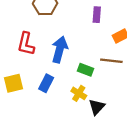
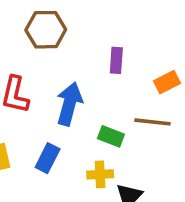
purple rectangle: (97, 15) -> (116, 60), moved
yellow cross: (79, 93) -> (100, 174), turned -35

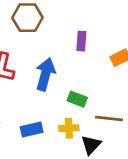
brown line: (153, 122) -> (109, 118), moved
blue rectangle: (48, 158) -> (32, 130), moved, turned 50

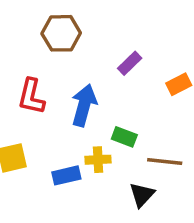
purple rectangle: (81, 41) -> (130, 63), turned 42
yellow cross: (69, 128) -> (98, 160), moved

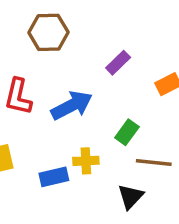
blue arrow: (84, 105) -> (72, 106), turned 48
green rectangle: (124, 137) -> (127, 132), moved, turned -75

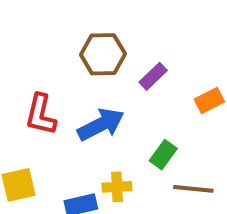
brown hexagon: (48, 32) -> (103, 54), moved

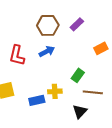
purple rectangle: (153, 76) -> (77, 24), moved
blue arrow: (101, 125) -> (47, 51), moved, size x0.7

